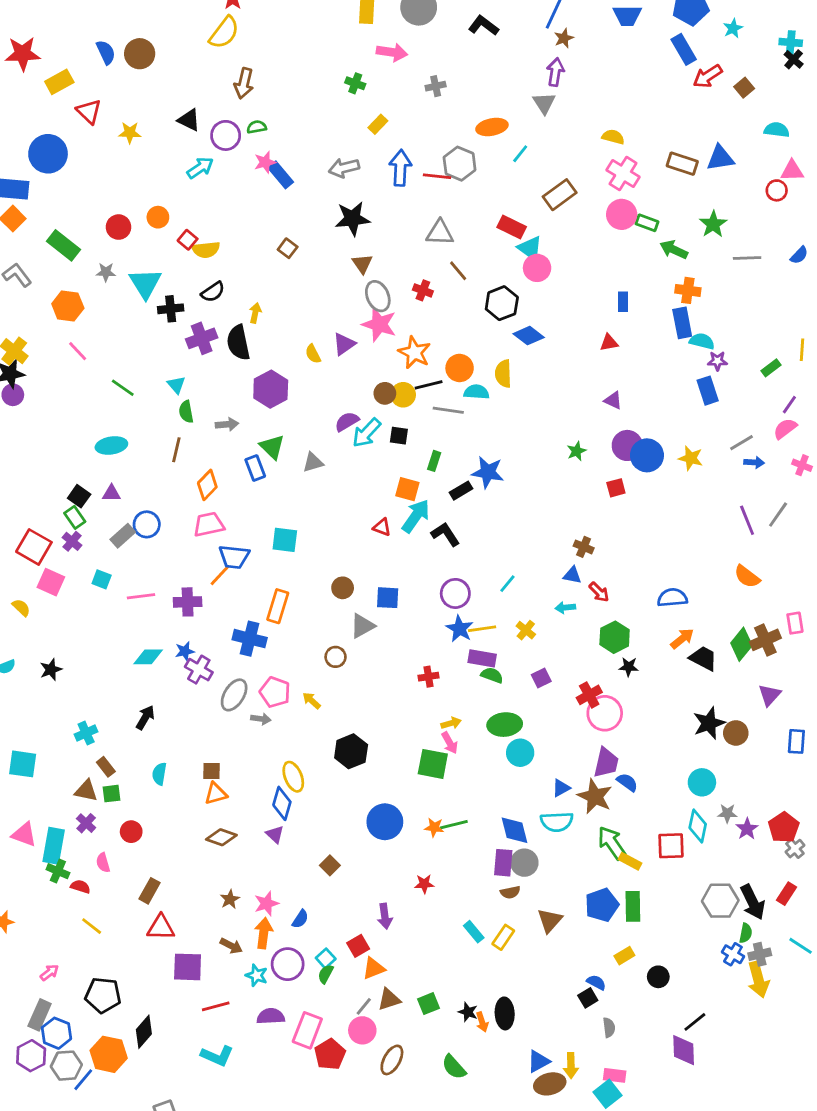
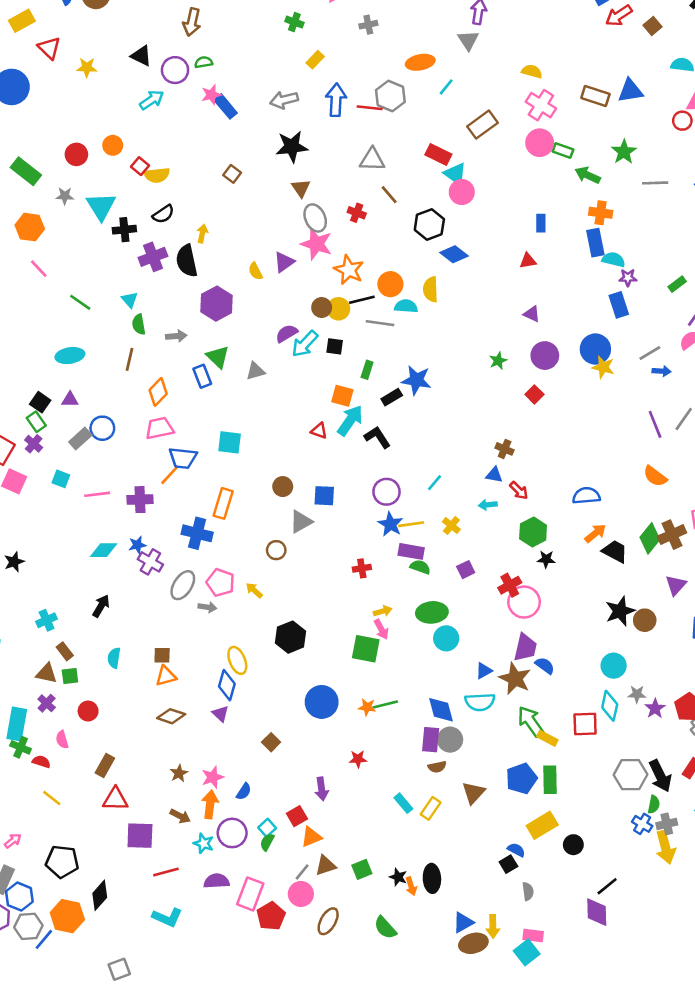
blue circle: (647, 455) -> (595, 349), moved
red square: (616, 488) -> (534, 394), turned -30
yellow rectangle: (624, 956) -> (542, 825), size x1.6

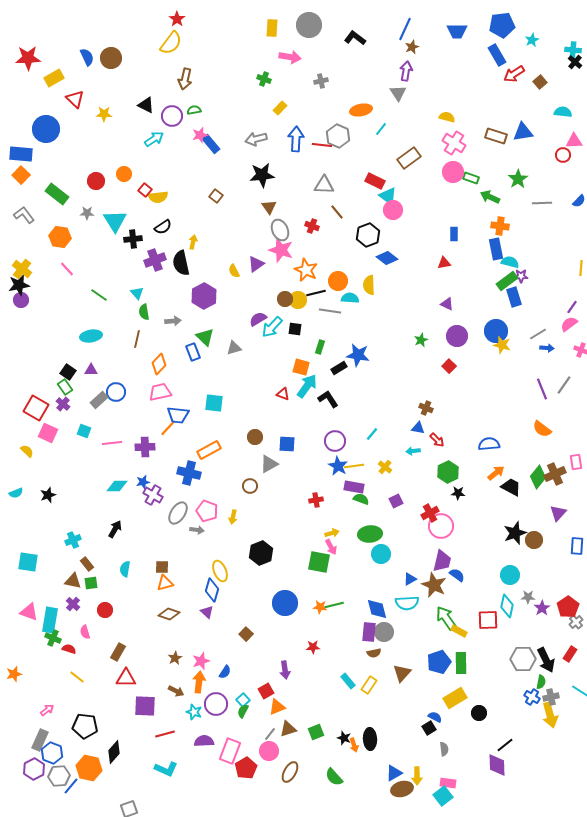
green rectangle: (677, 284) -> (507, 281), moved, size x1.5
orange rectangle: (223, 503) -> (209, 450), turned 45
yellow arrow: (254, 590) -> (233, 517), turned -120

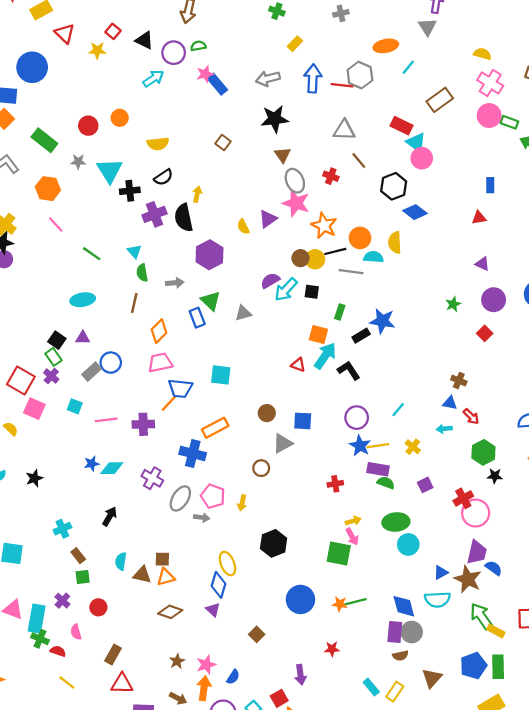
red square: (145, 190) -> (113, 31), moved
blue star: (143, 482) -> (92, 464), moved
brown triangle: (73, 581) -> (142, 575), moved

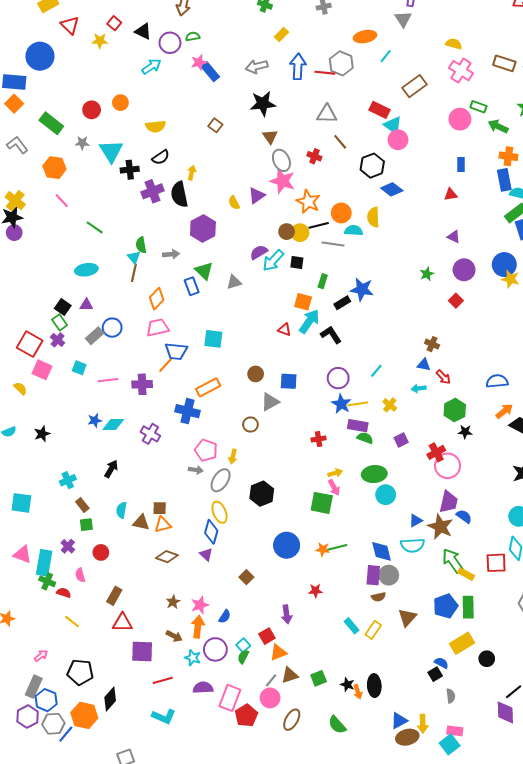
pink circle: (489, 116) -> (460, 119), moved
cyan triangle: (134, 251) -> (134, 257), moved
gray ellipse: (180, 498) -> (221, 480), moved

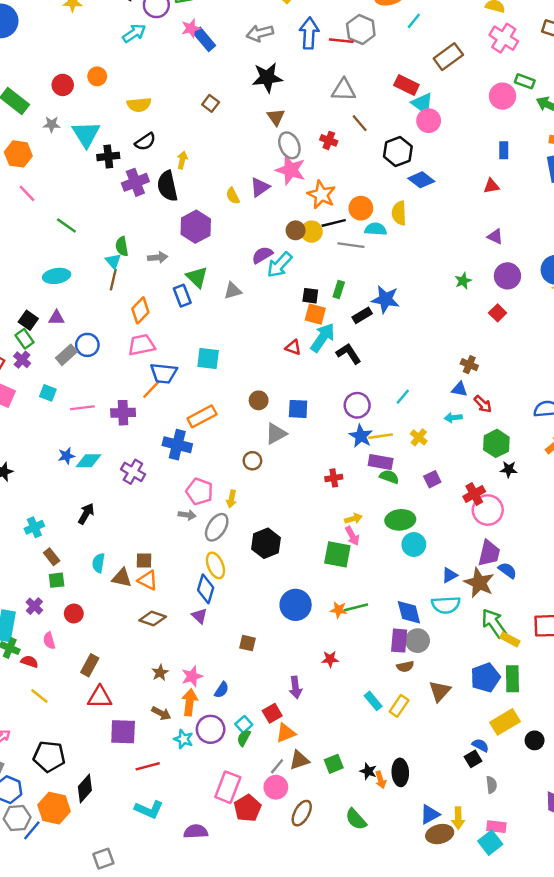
black square: (297, 263) -> (310, 296), moved
orange triangle: (163, 525) -> (148, 580), turned 42
brown square: (246, 577) -> (248, 643), turned -32
purple semicircle: (203, 688) -> (196, 832), moved

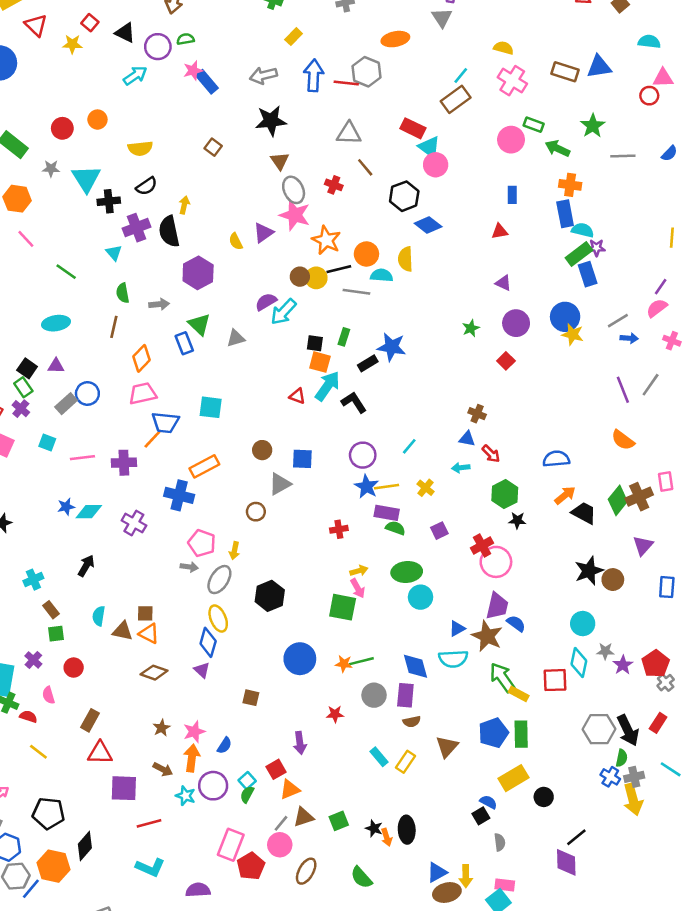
cyan line: (414, 21) -> (461, 76), moved
cyan triangle: (113, 261) -> (114, 253), moved
gray circle: (418, 641) -> (374, 695), moved

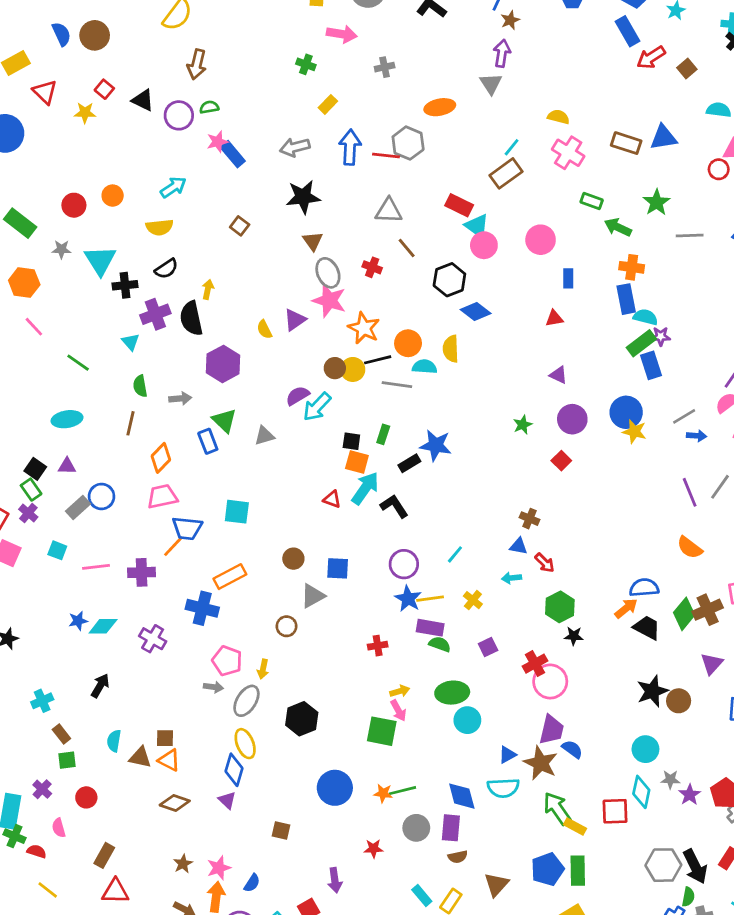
cyan arrow: (135, 76) -> (173, 187), moved
pink circle: (511, 140) -> (541, 240), moved
blue semicircle: (556, 459) -> (644, 588), moved

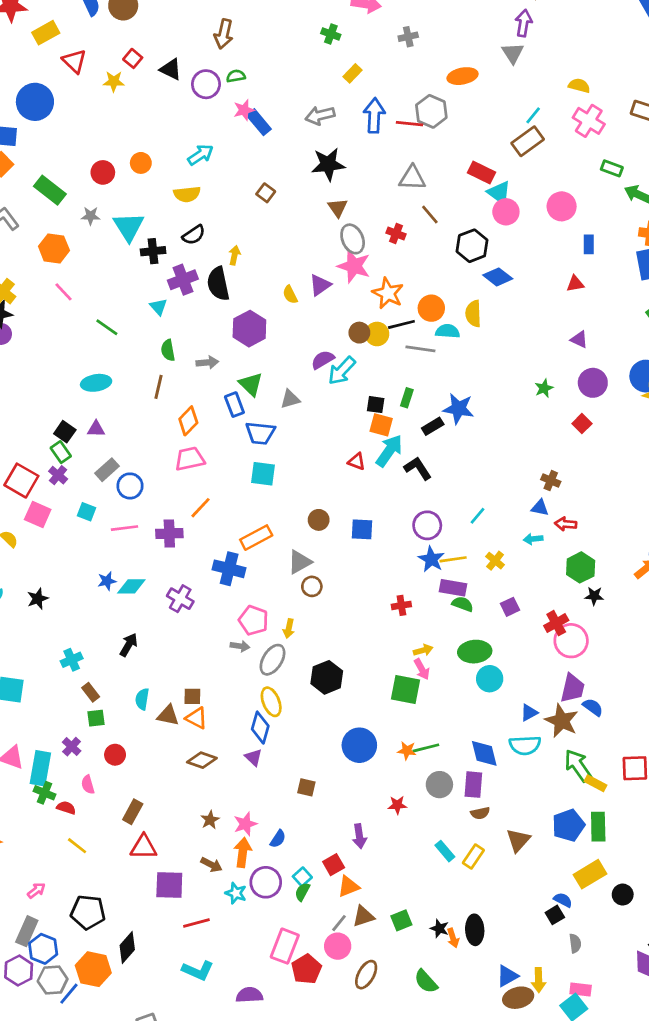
blue circle: (102, 496) -> (130, 486), moved
blue trapezoid: (187, 528) -> (260, 433), moved
red arrow: (545, 563) -> (566, 524), turned 140
gray triangle: (313, 596) -> (300, 562), moved

